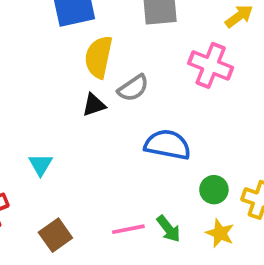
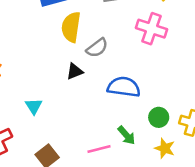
black triangle: (94, 105) -> (75, 71), moved
green arrow: (169, 229) -> (126, 135), moved

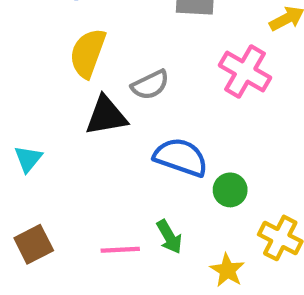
yellow semicircle: (71, 27) -> (88, 53), moved
black triangle: (75, 71) -> (106, 116), size x1.5
green circle: (159, 117) -> (230, 190), moved

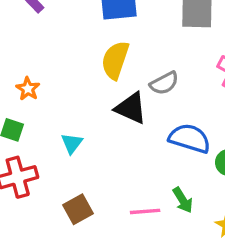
black triangle: (106, 116) -> (131, 108), turned 36

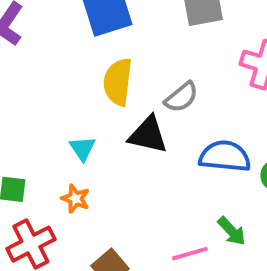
orange star: (28, 89) -> (75, 199), moved
cyan triangle: (72, 143) -> (82, 148), moved

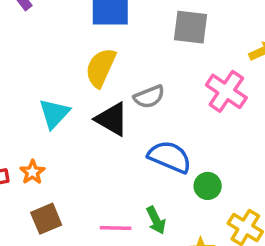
cyan triangle: (82, 148) -> (54, 113), size x1.4
orange star: (75, 199) -> (32, 172), moved

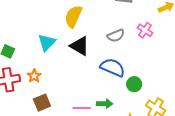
pink cross: (226, 91) -> (145, 30), size x0.7
gray semicircle: (149, 97) -> (116, 36), moved
green arrow: (156, 220) -> (105, 104), turned -63

